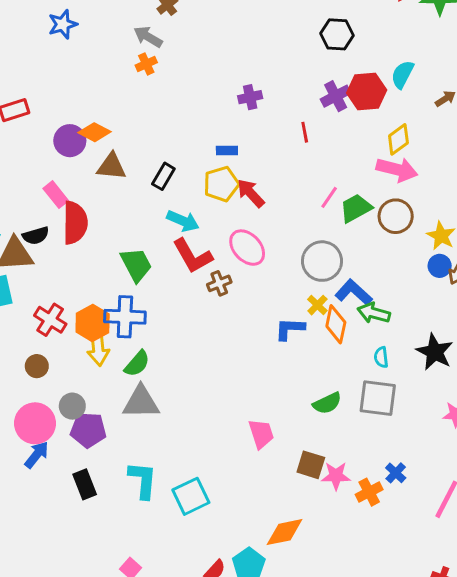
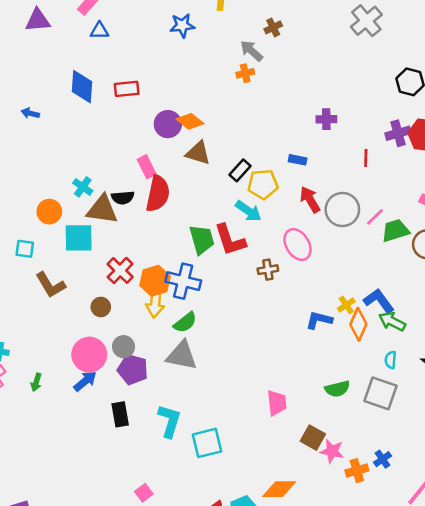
yellow pentagon: (221, 184) -> (263, 184), moved
red L-shape: (192, 256) -> (230, 240), moved
gray circle: (322, 261) -> (342, 210), moved

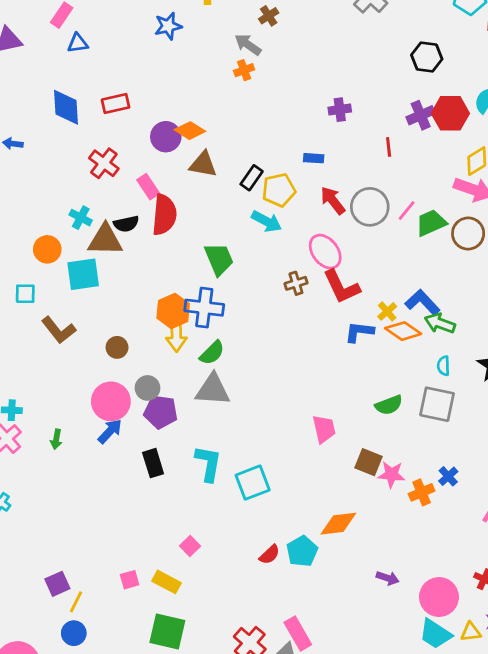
red L-shape: (230, 240) -> (341, 287), moved
red cross: (120, 271) -> (104, 163), moved
orange diamond: (358, 324) -> (403, 331), turned -72

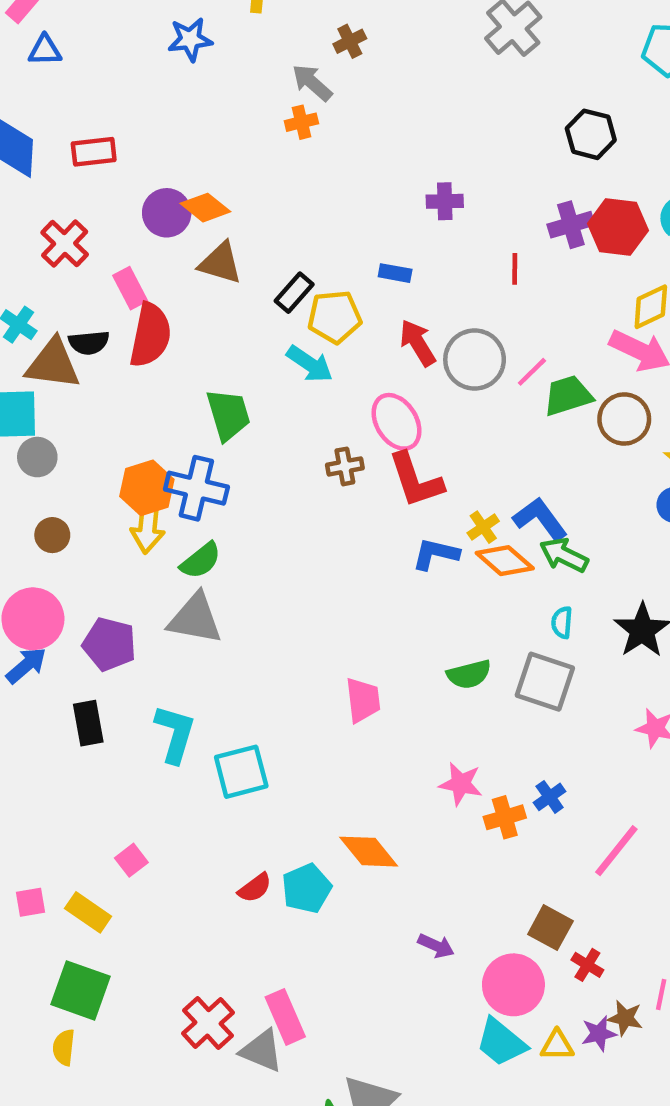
gray circle: (147, 388) -> (37, 457), moved
brown square: (369, 462) -> (550, 928), moved
orange diamond: (338, 524) -> (369, 852), turned 51

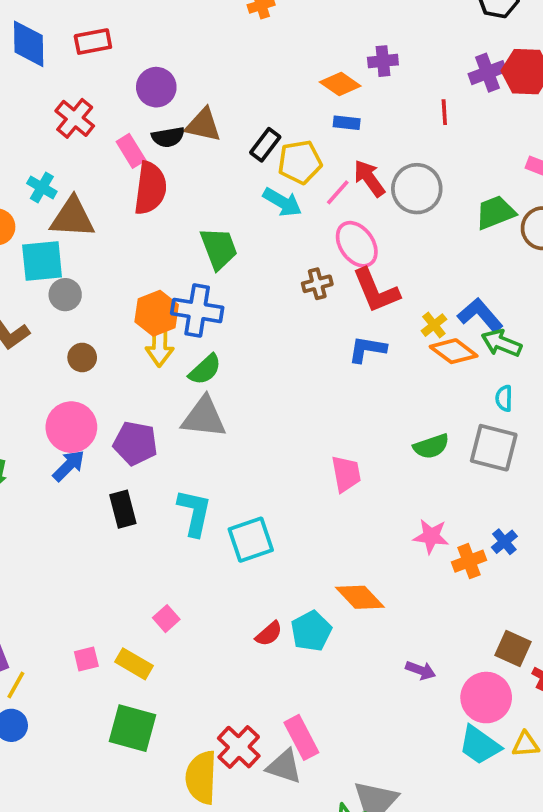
orange diamond: (205, 208) -> (340, 84), moved
black semicircle: (89, 343) -> (168, 137), moved
pink line: (532, 372) -> (338, 192), moved
blue L-shape: (436, 554) -> (367, 349), moved
yellow semicircle: (64, 1047) -> (201, 777), moved, size x1.8

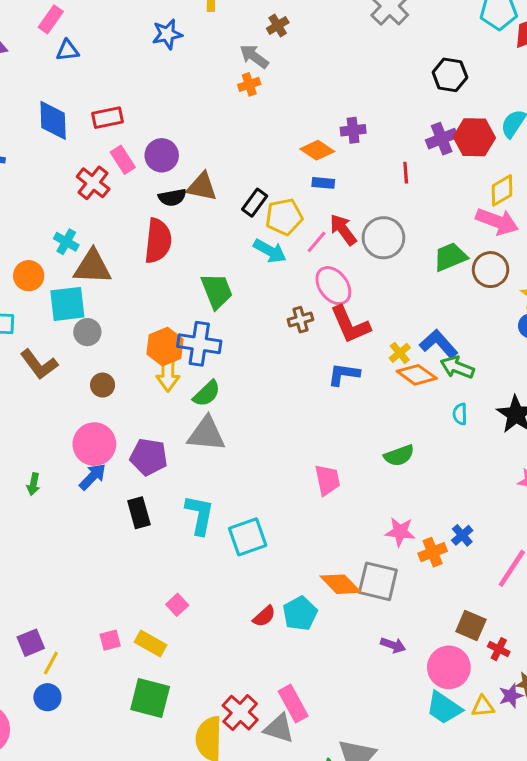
pink rectangle: (131, 151) -> (123, 160), moved
gray square: (494, 448) -> (378, 581), moved

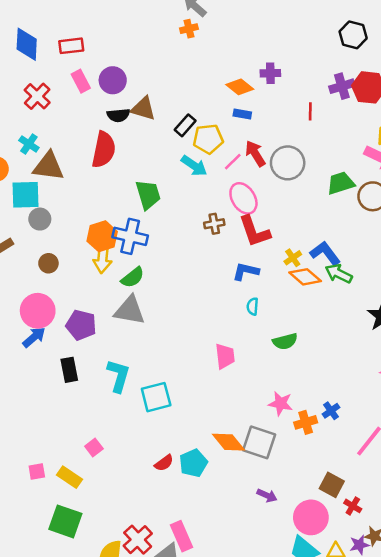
red cross: (93, 183) -> (37, 96), moved
cyan semicircle: (460, 414) -> (253, 306), moved

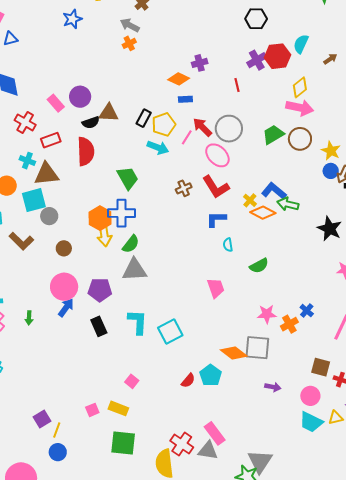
red rectangle: (71, 46) -> (51, 140), moved
pink ellipse: (243, 198) -> (217, 155), moved
pink circle: (311, 517) -> (310, 396), size x0.7

